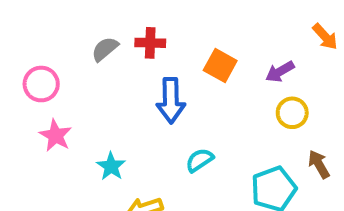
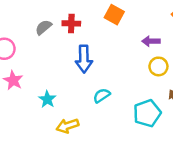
orange square: (220, 65) -> (114, 15), moved
purple arrow: (280, 72) -> (151, 41), turned 30

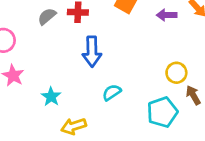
purple arrow: (151, 41) -> (167, 15), moved
yellow circle: (158, 66) -> (176, 73), moved

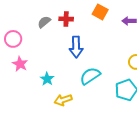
cyan semicircle: (112, 92) -> (90, 76), size x1.5

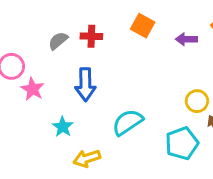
blue arrow: (76, 47) -> (85, 84), moved
pink star: (20, 64) -> (33, 89), moved

